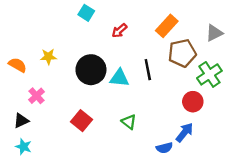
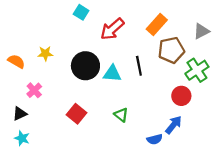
red arrow: (119, 31) -> (112, 29), size x1.6

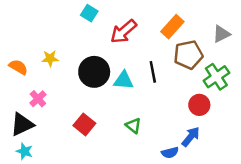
black triangle: (20, 114) -> (22, 124), size x1.5

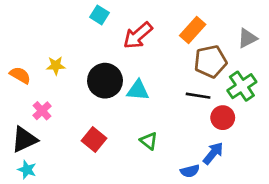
black line: (153, 72) -> (198, 96), moved, turned -70

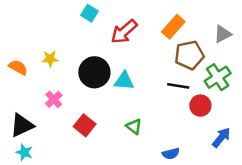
pink cross: (42, 111) -> (54, 99), moved
blue arrow: (213, 153) -> (221, 138), moved

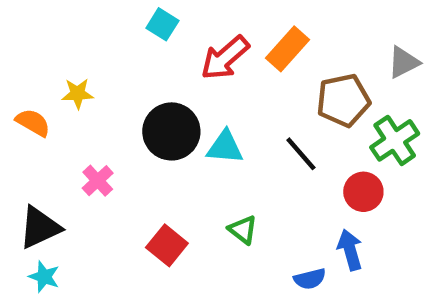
orange rectangle: (173, 27) -> (287, 49), moved
yellow star: (50, 59) -> (78, 94), moved
black line: (178, 86) -> (301, 154), moved, turned 40
red square: (85, 125) -> (167, 245), moved
blue arrow: (221, 138) -> (350, 250), moved, turned -55

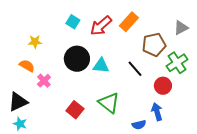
cyan square: (162, 24) -> (73, 22), moved
orange semicircle: (33, 123) -> (27, 66), moved
green triangle: (243, 230) -> (109, 103), size x1.6

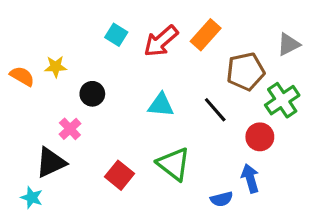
black circle: (77, 59) -> (92, 94), moved, size x0.6
orange semicircle: (27, 66) -> (22, 76), moved
black triangle: (18, 102) -> (51, 162), moved

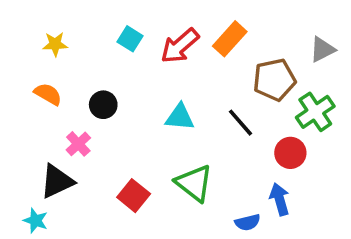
yellow star: (56, 67) -> (55, 44), moved
orange semicircle: (22, 76) -> (48, 94), moved

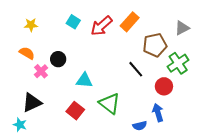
cyan triangle: (180, 117) -> (84, 80), moved
pink cross: (78, 144) -> (41, 71), moved

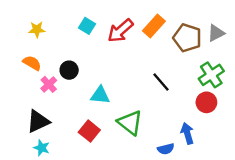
brown pentagon: (155, 45) -> (187, 38), moved, turned 30
red circle: (164, 86) -> (206, 102), moved
cyan star: (20, 125) -> (42, 148), moved

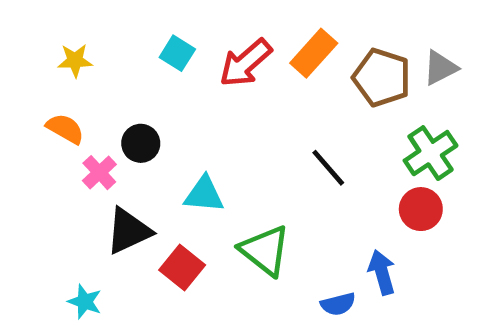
black triangle: (38, 121) -> (129, 231), moved

